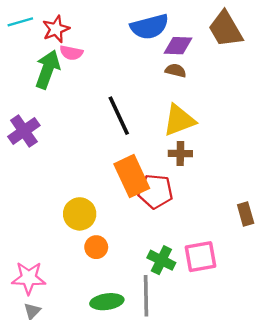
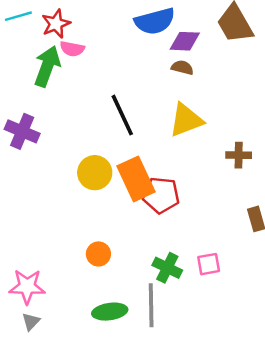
purple cross: (24, 131) -> (22, 131), turned -32
brown cross: (180, 153) -> (239, 155), moved
yellow circle: (80, 214) -> (95, 173), moved
pink square: (201, 257) -> (209, 264), size x0.7

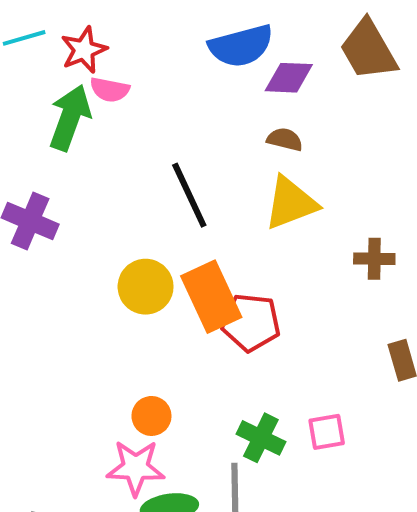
brown semicircle: (182, 68) -> (285, 139), moved
pink star: (27, 287) -> (136, 468), moved

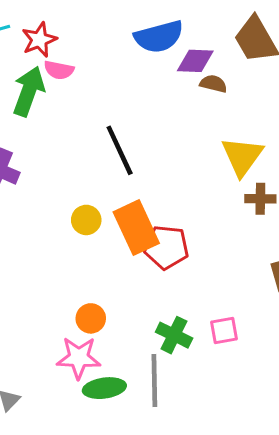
brown semicircle: (285, 139) -> (213, 84), moved
yellow triangle: (291, 203) -> (242, 156), moved, turned -33
yellow circle: (146, 287) -> (86, 220), size x0.7

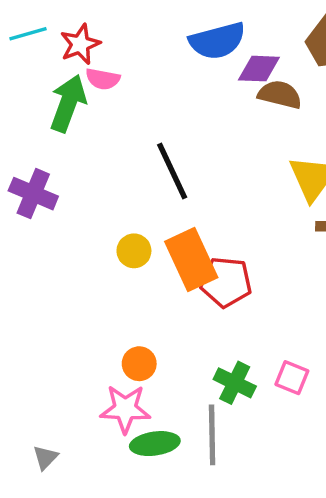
brown semicircle: (213, 84) -> (280, 95), size x1.4
pink square: (224, 331) -> (292, 378), turned 32

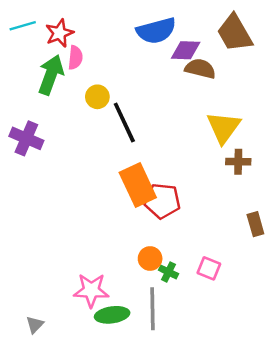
pink semicircle: (103, 79) -> (75, 58), turned -95
yellow circle: (134, 251) -> (97, 97), moved
orange circle: (139, 364) -> (150, 259), moved
green cross: (235, 383) -> (168, 272), size x0.7

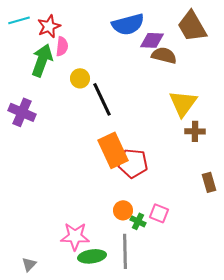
pink square: (209, 268) -> (159, 213), moved

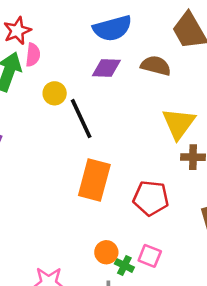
purple diamond: (152, 40) -> (106, 68), moved
orange rectangle: (113, 150) -> (94, 180), turned 40
red pentagon: (133, 163) -> (151, 198), moved

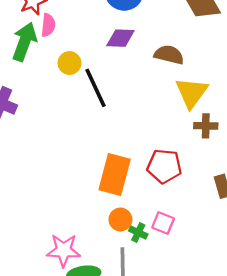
brown semicircle: (156, 66) -> (169, 55), moved
orange rectangle: (94, 180) -> (115, 174), moved

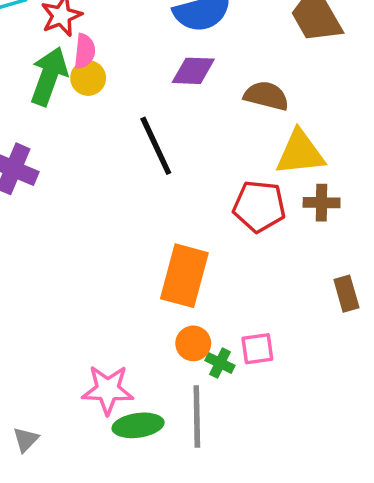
yellow circle: (69, 63) -> (88, 78), moved
yellow triangle: (192, 93) -> (300, 153), turned 48
red pentagon: (164, 166) -> (259, 206), moved
pink square: (163, 223) -> (257, 349), turned -30

